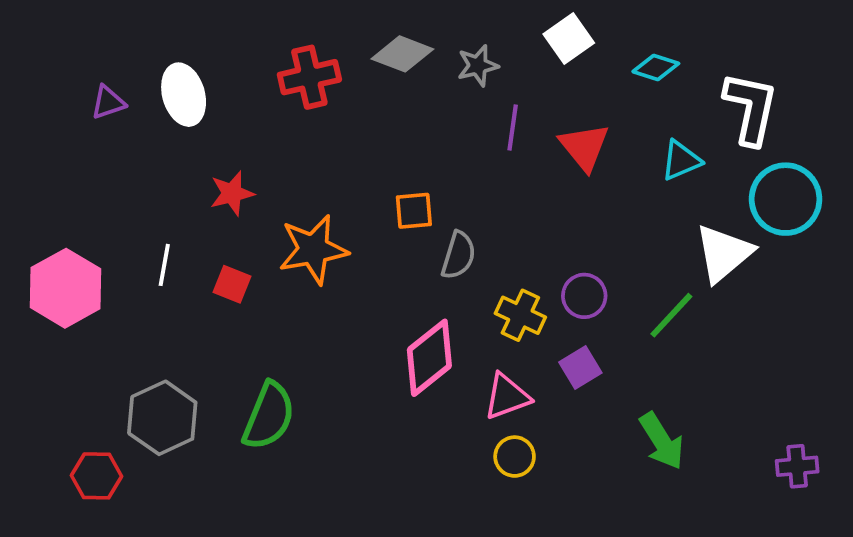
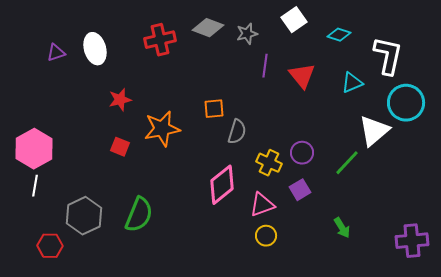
white line: (164, 265) -> (35, 186), moved
green arrow: (662, 441) -> (342, 228), size x0.7
purple cross: (797, 466) -> (412, 241), size x1.5

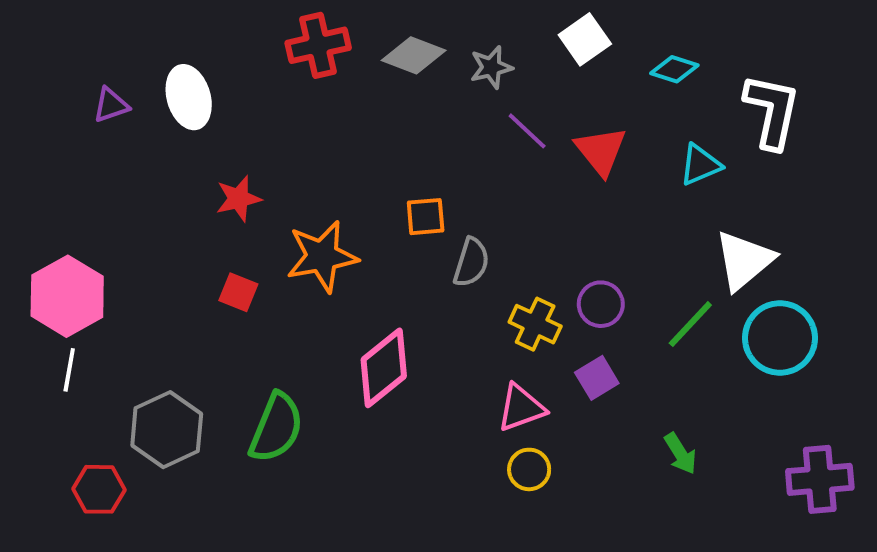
red cross: (160, 40) -> (318, 45), moved
purple line: (265, 66) -> (527, 131), turned -55
cyan circle: (406, 103) -> (780, 338), moved
pink diamond: (222, 185) -> (384, 368), moved

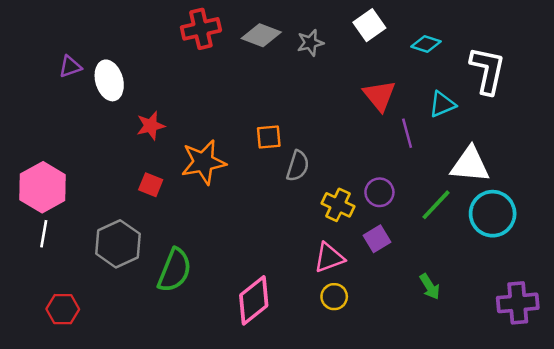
white ellipse: (189, 97) -> (109, 80), moved
purple line: (527, 131) -> (407, 133), moved, turned 32
white triangle: (744, 260) -> (470, 165), turned 45
pink diamond: (384, 368) -> (254, 300), moved
gray hexagon: (167, 430) -> (118, 244), moved

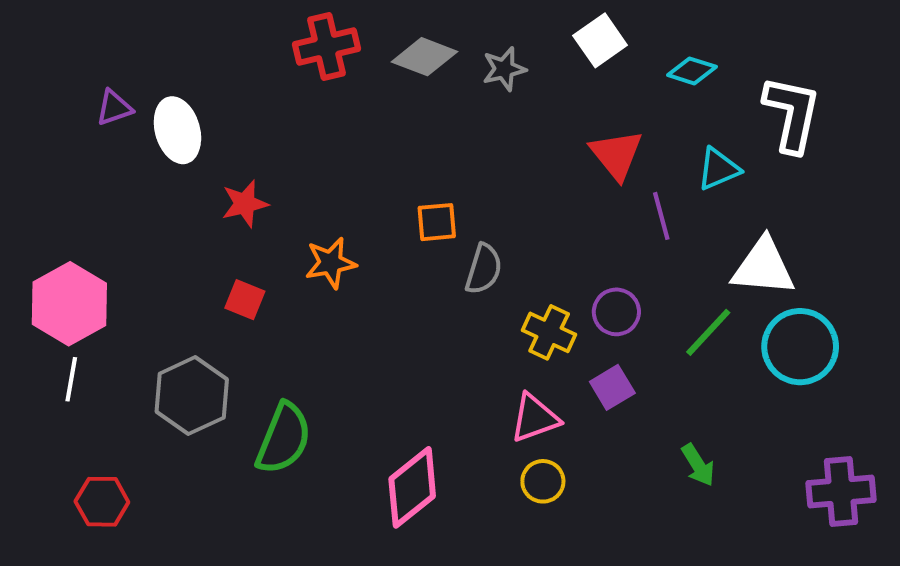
orange star: (203, 162) -> (331, 263), size x0.7

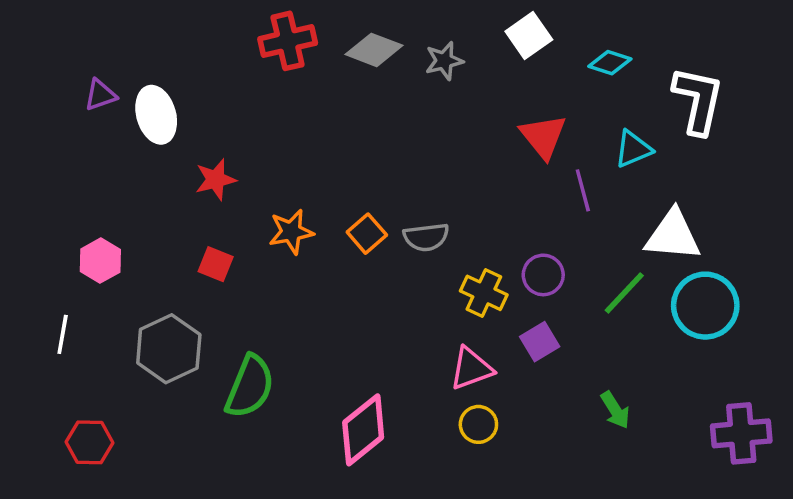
orange square: (437, 222) -> (367, 234), moved, turned -36
gray semicircle: (484, 269) -> (426, 237), turned 66
pink hexagon: (69, 304) -> (100, 261), moved, size x0.6

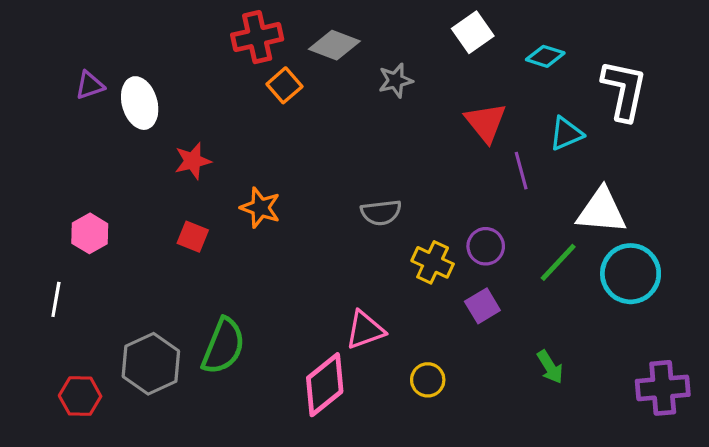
gray star: (444, 61) -> (396, 80), moved
orange star: (291, 232) -> (260, 208), turned 30
orange square: (367, 234) -> (284, 85), moved
gray hexagon: (169, 349) -> (151, 364), moved
pink triangle: (471, 369) -> (365, 330), moved

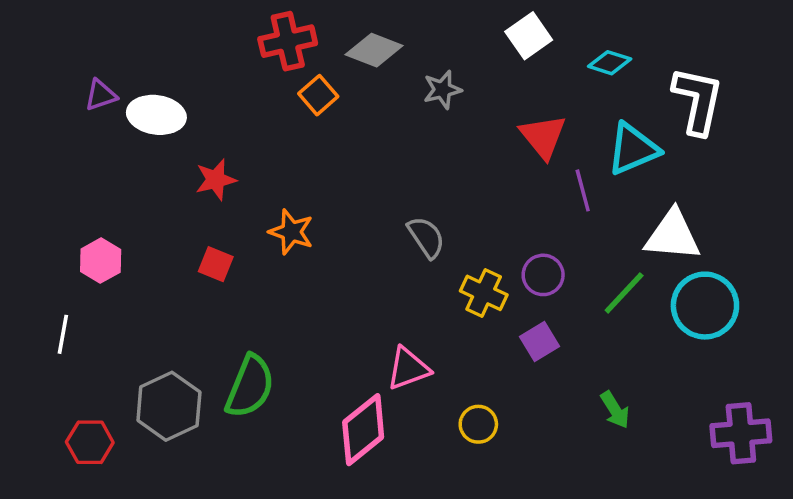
white ellipse: (140, 103) -> (156, 115), turned -66
cyan triangle: (566, 134) -> (633, 149), size x1.4
gray semicircle: (381, 212) -> (426, 237), turned -117

